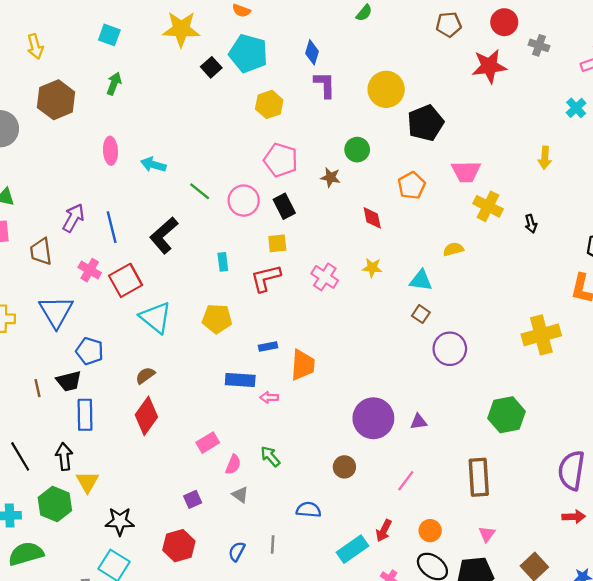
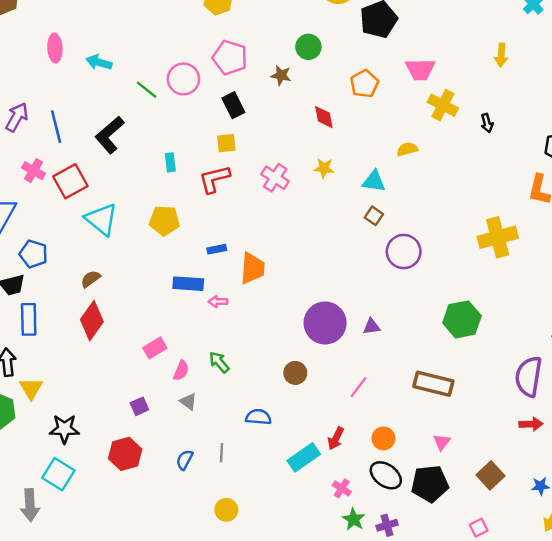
pink circle: (244, 201) -> (183, 79), moved
brown rectangle: (479, 477) -> (433, 384), turned -72

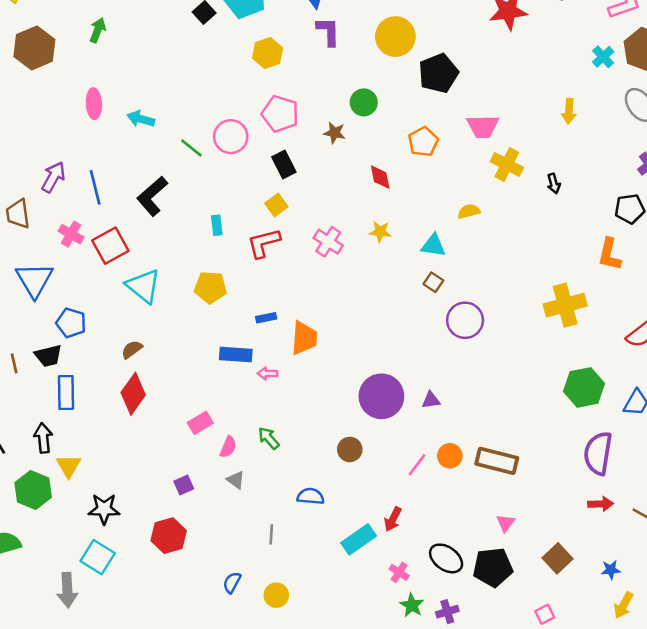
yellow square: (226, 143) -> (276, 205), turned -30
green hexagon: (462, 319) -> (584, 387), moved
orange circle: (383, 438) -> (450, 456), moved
blue semicircle: (185, 460) -> (232, 582), moved

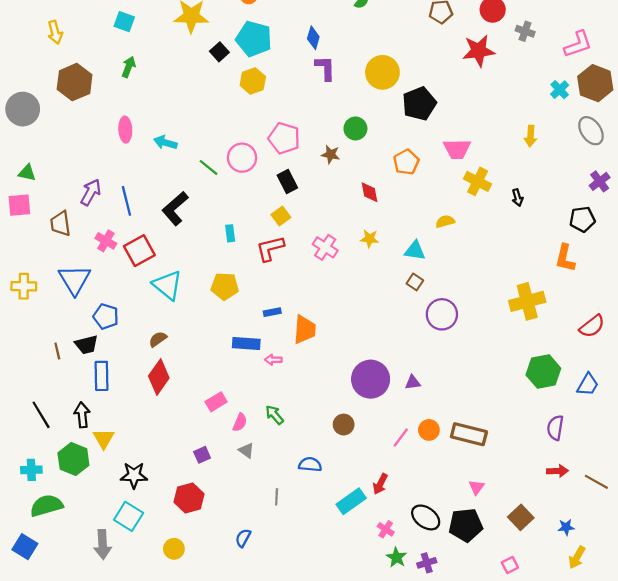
yellow hexagon: (267, 53) -> (253, 81), moved
purple semicircle: (598, 453) -> (555, 428), size x0.7
yellow circle: (276, 595) -> (174, 549), moved

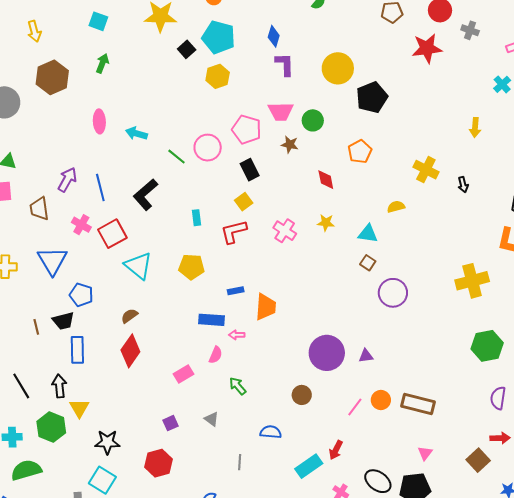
pink trapezoid: (457, 149) -> (281, 111), moved
pink semicircle: (240, 422) -> (216, 355), moved
brown square: (521, 517) -> (478, 460), moved

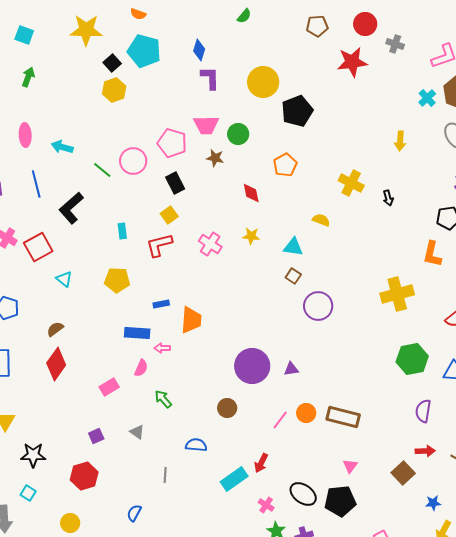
yellow hexagon: (218, 76) -> (114, 90), moved
blue line: (100, 188) -> (36, 184), moved
yellow semicircle: (396, 207) -> (321, 220), turned 36
cyan triangle: (138, 266) -> (64, 279), size x0.6
cyan square: (102, 480) -> (28, 493), size x0.6

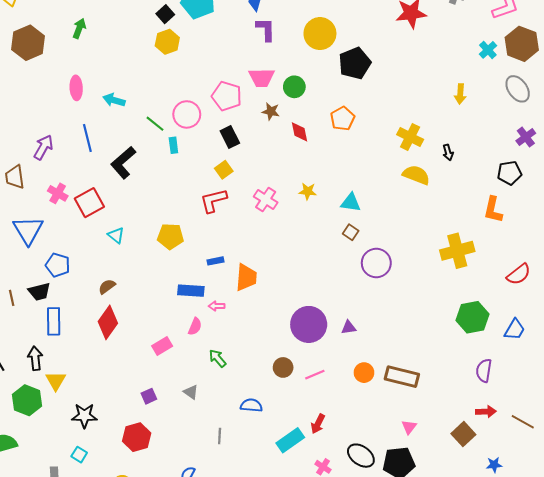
red diamond: (251, 193) -> (299, 132), moved
yellow semicircle: (321, 220) -> (416, 175), moved, size x1.5
cyan rectangle: (122, 231) -> (173, 145), moved
pink line: (280, 420) -> (315, 375), moved, turned 30

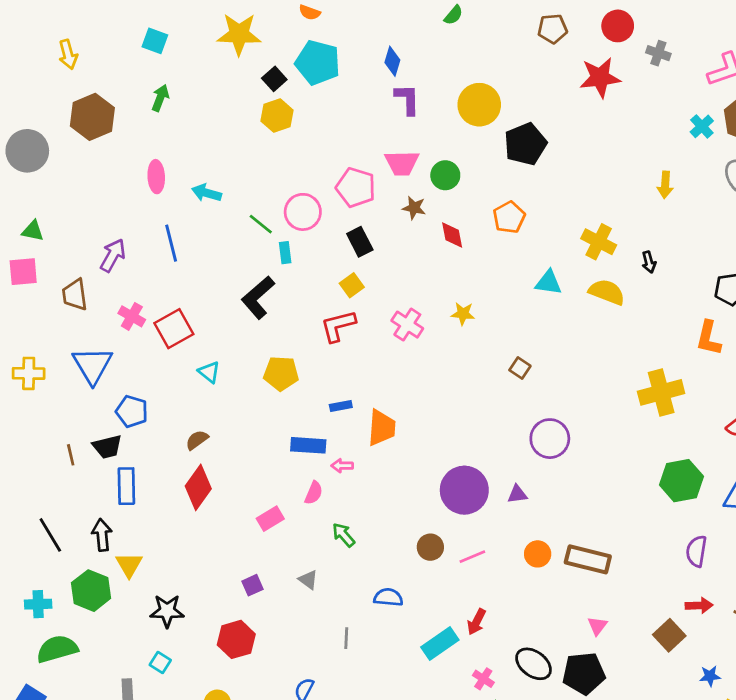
black L-shape: (123, 163) -> (258, 297), moved
cyan triangle: (351, 203) -> (548, 282), moved
purple circle: (376, 263) -> (550, 439), moved

